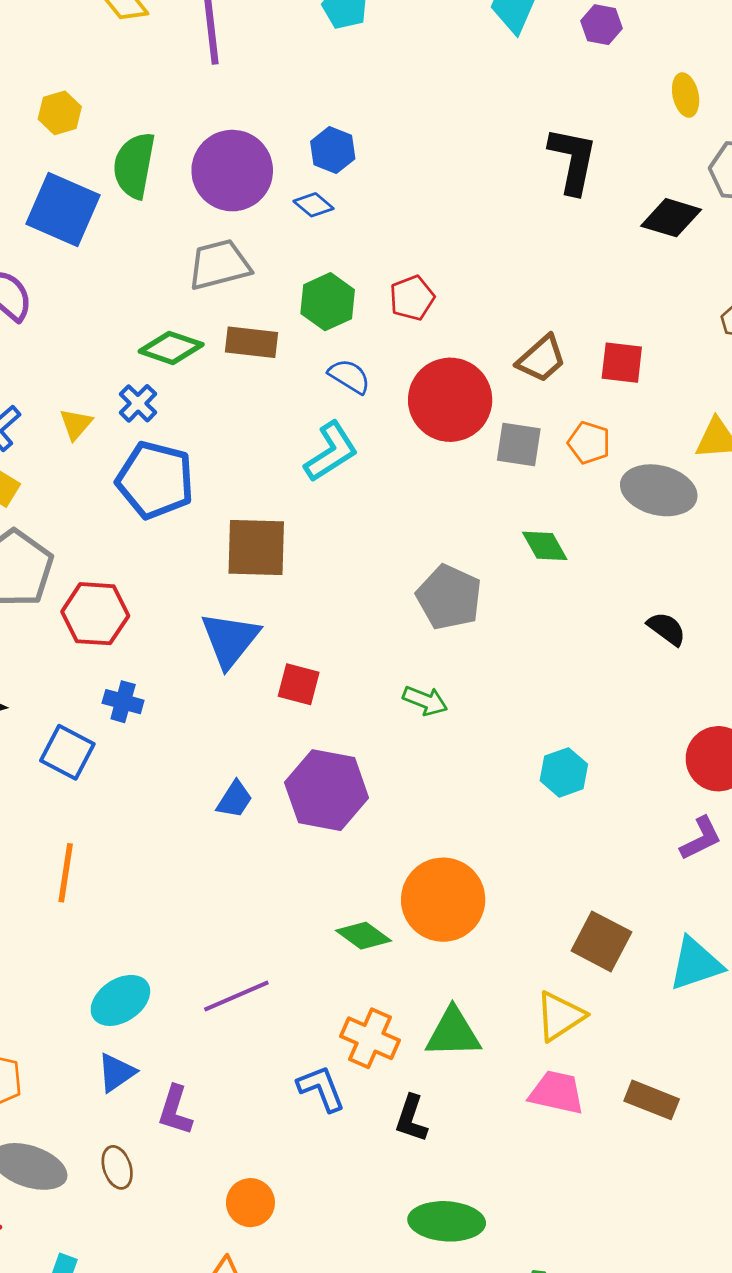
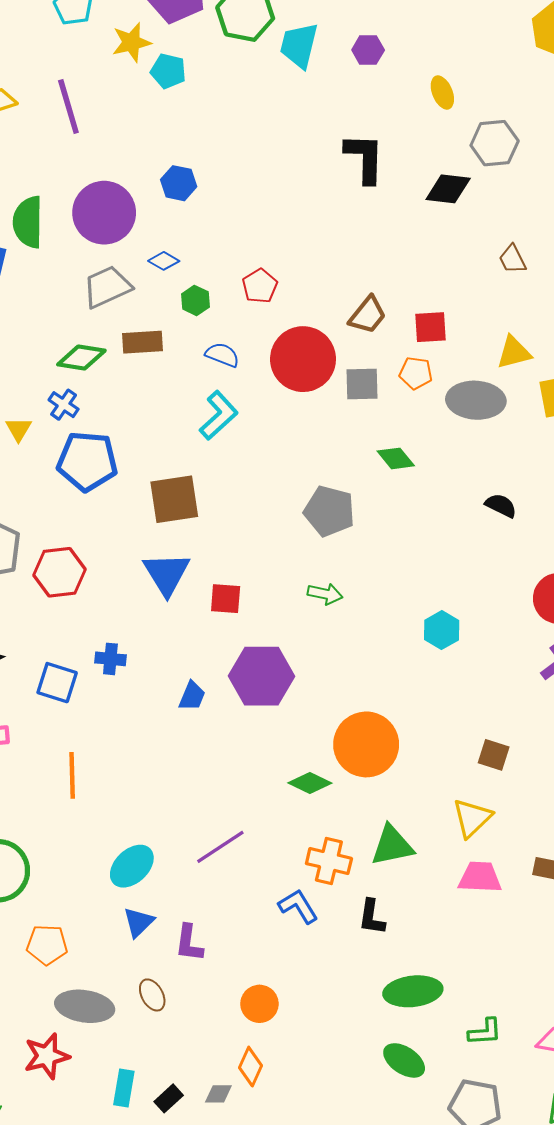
blue diamond: (314, 205) -> (164, 261), moved
green hexagon: (328, 302) -> (195, 300), size x0.7
red square: (622, 363) -> (430, 327), moved
blue cross: (123, 702) -> (110, 659), moved
brown square: (601, 941) -> (494, 755), size x0.7

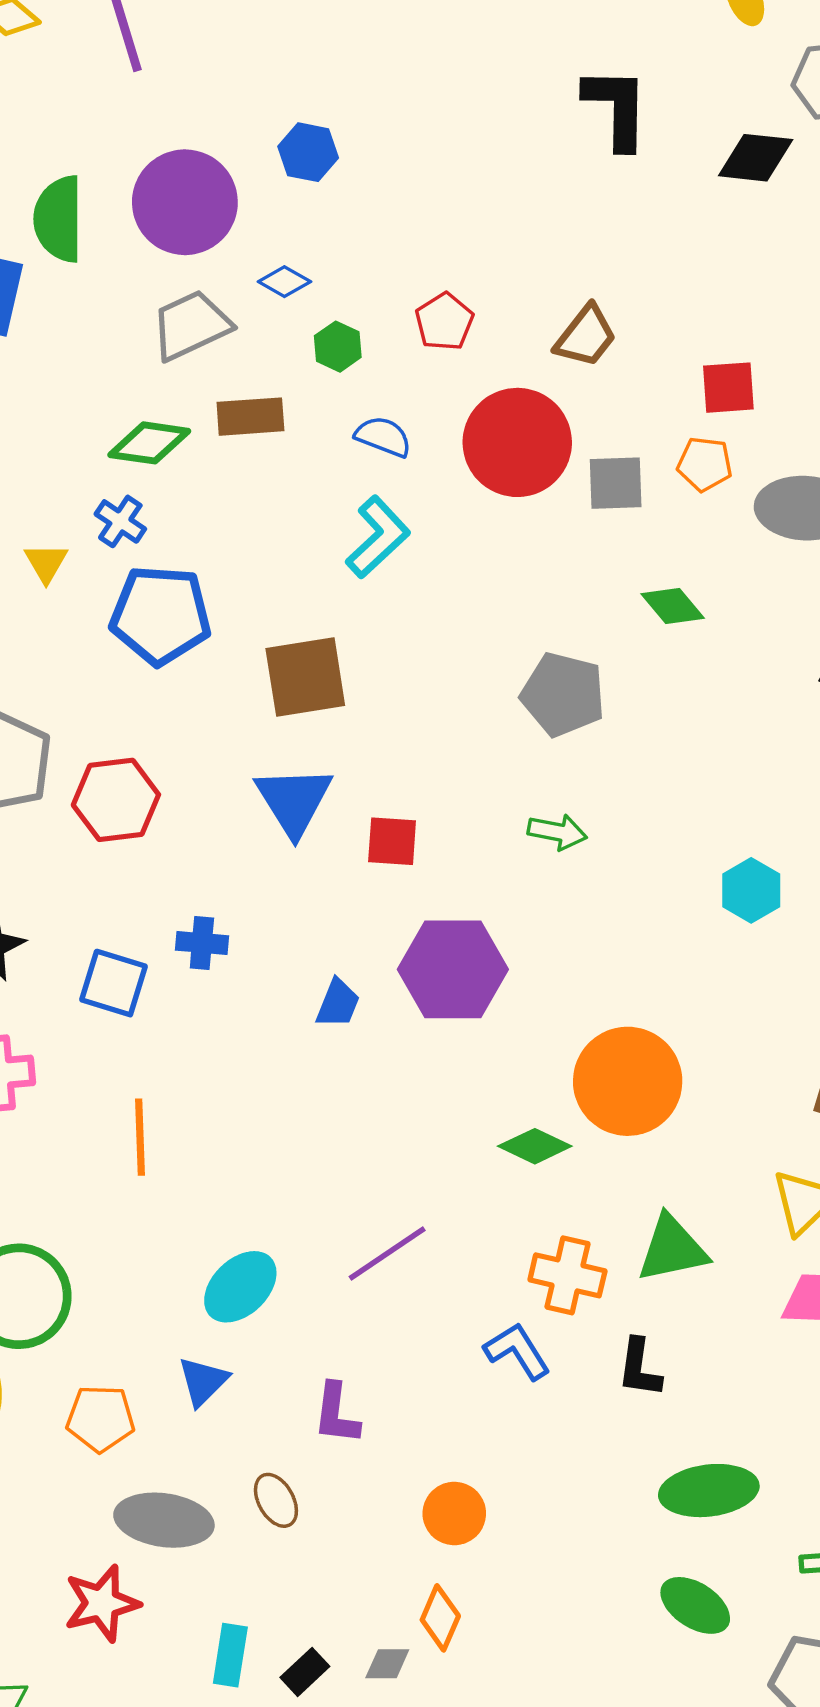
brown trapezoid: (368, 315) -> (586, 336), moved
blue triangle: (139, 922) -> (203, 1381), moved

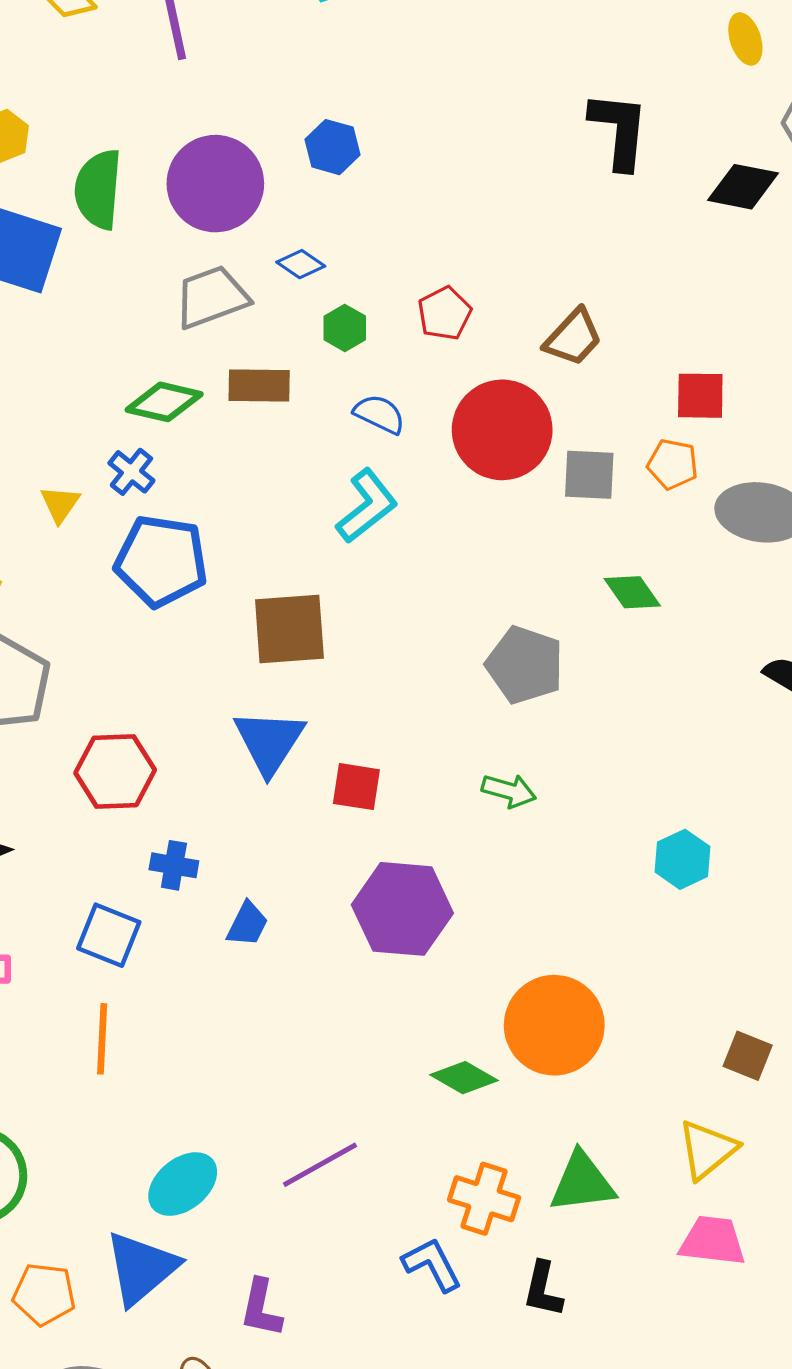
red hexagon: (116, 800) -> (115, 771), moved
blue square: (114, 983) -> (109, 935), moved
blue trapezoid: (338, 1003) -> (247, 924), moved
blue triangle: (203, 1381) -> (141, 1268), size x1.6

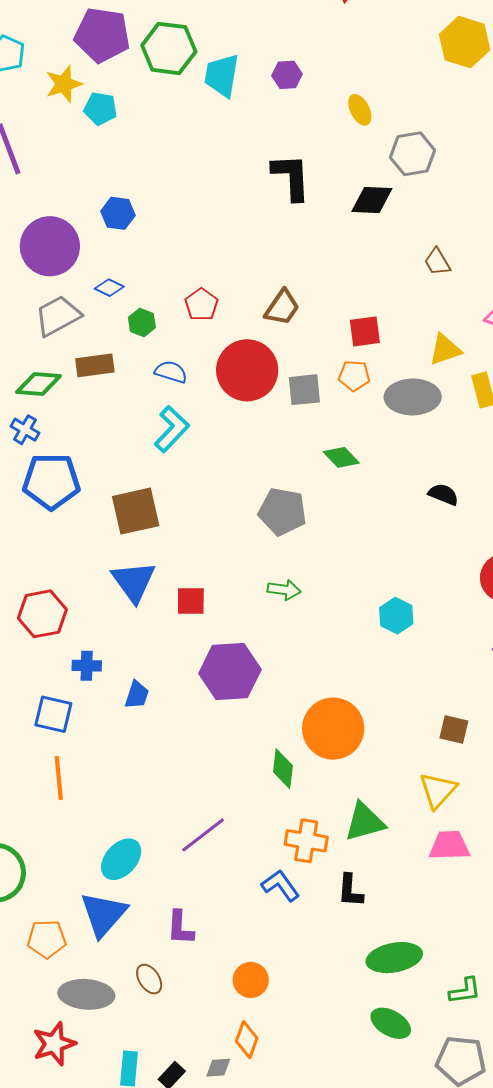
green diamond: (464, 1078) -> (283, 769), turned 75

